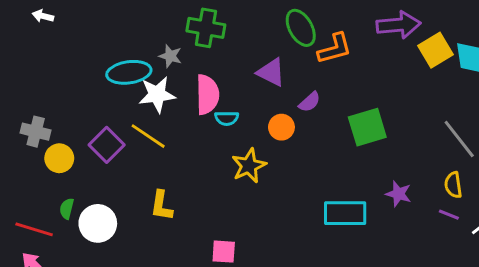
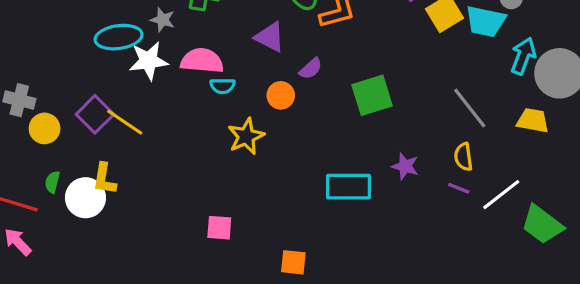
pink semicircle: (207, 95) -> (202, 61), turned -84
yellow line: (148, 136) -> (125, 122), moved
yellow L-shape: (161, 206) -> (104, 179), moved

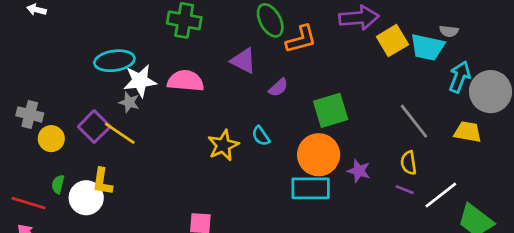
gray star: (163, 20) -> (129, 102), moved
cyan semicircle: (222, 86) -> (261, 136), moved, turned 55
orange circle: (281, 95) -> (319, 155), moved, size x1.8

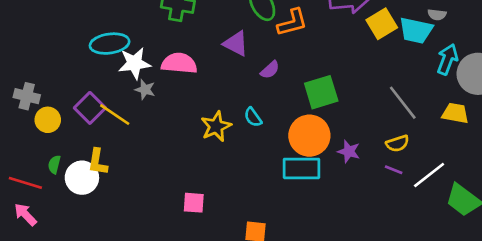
gray star: (129, 102) -> (145, 90), moved
yellow semicircle: (409, 163) -> (397, 143), turned -100

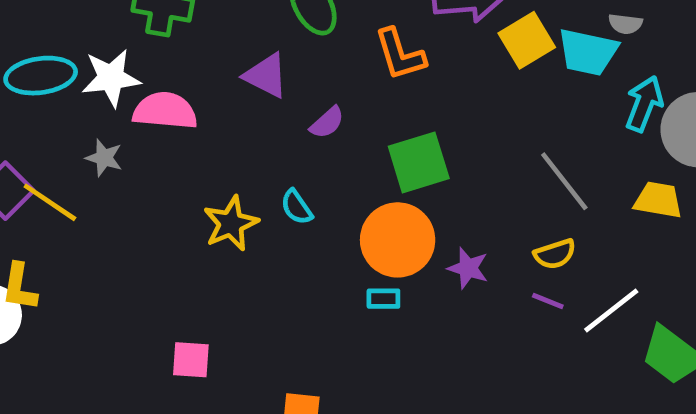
orange L-shape: (292, 23) -> (400, 54), moved, turned 88
white star: (135, 63) -> (111, 78), moved
cyan rectangle: (302, 168) -> (383, 299), size x0.5

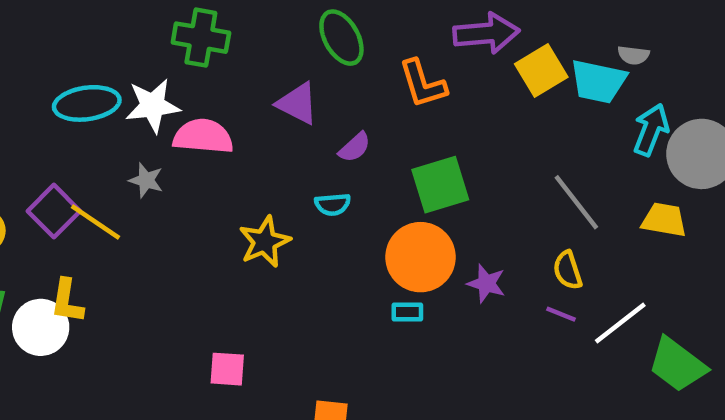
cyan semicircle: (297, 207) -> (333, 204), moved, turned -60
yellow semicircle: (555, 254) -> (568, 270), turned 90

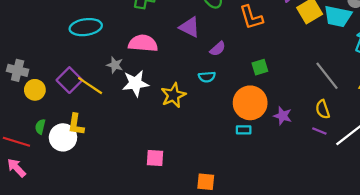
white star: (153, 106) -> (135, 83), moved
green square: (440, 185) -> (260, 67), size x0.6

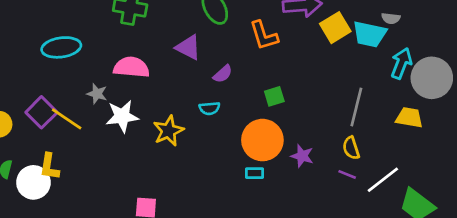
gray line: (327, 76) -> (356, 107), turned 52

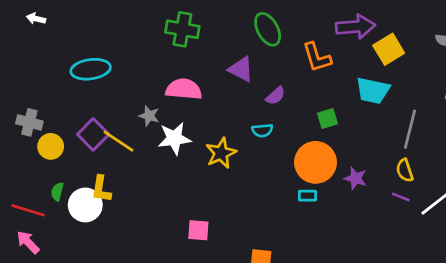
cyan trapezoid: (370, 34) -> (373, 91), moved
cyan ellipse: (61, 47) -> (91, 69), moved

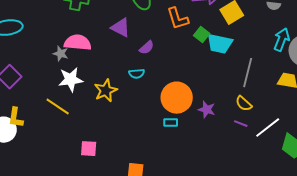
gray star: (149, 116) -> (61, 54), moved
green square: (327, 118) -> (202, 35), moved, turned -35
yellow line: (119, 141) -> (58, 107), moved
yellow semicircle: (405, 170) -> (244, 104), turned -30

